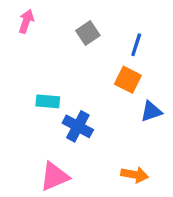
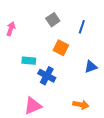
pink arrow: (26, 21) -> (11, 29), moved
orange square: (128, 80) -> (61, 48), moved

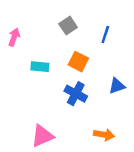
cyan rectangle: (29, 61) -> (40, 67), moved
blue cross: (47, 76) -> (76, 94), moved

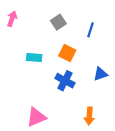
pink arrow: (14, 37) -> (12, 19), moved
orange arrow: (104, 135) -> (89, 116), turned 84

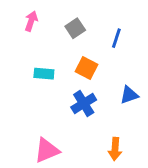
pink arrow: (12, 19) -> (31, 21), moved
blue cross: (65, 81) -> (84, 103), turned 30

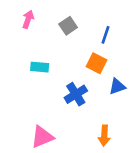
orange square: (87, 68) -> (96, 63), moved

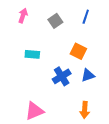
blue line: (106, 35) -> (86, 17), moved
blue triangle: (117, 86) -> (88, 75), moved

